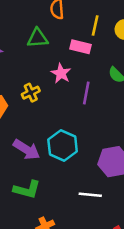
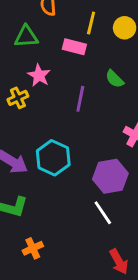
pink star: (61, 73) -> (39, 75), moved
white line: (90, 195) -> (103, 213), moved, turned 50

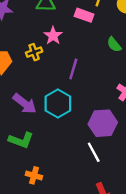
purple line: (80, 99) -> (73, 69), moved
orange cross: (33, 248) -> (34, 175), turned 35

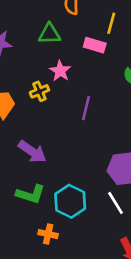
cyan hexagon: (58, 104) -> (70, 201), moved

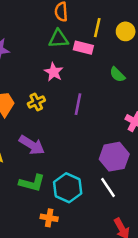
green triangle: (49, 34) -> (58, 39), moved
yellow cross: (39, 91) -> (36, 102), moved

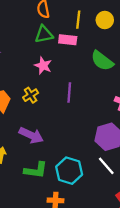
green semicircle: (117, 75) -> (102, 61), size x1.5

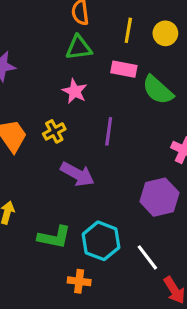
pink rectangle: (68, 40) -> (124, 69), moved
purple arrow: (31, 135) -> (77, 174), moved
white line: (106, 166) -> (147, 257), moved

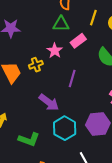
pink rectangle: (124, 69) -> (78, 41), moved, turned -56
yellow cross: (54, 131) -> (36, 65), moved
cyan hexagon: (101, 241) -> (65, 128), moved

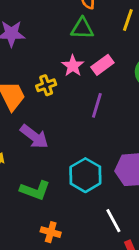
pink rectangle: (78, 41) -> (102, 65), moved
purple arrow: (49, 102) -> (34, 137), moved

